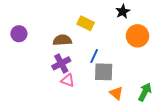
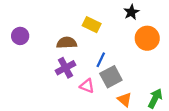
gray square: (104, 72) -> (111, 77), turned -30
pink triangle: (68, 80) -> (87, 86), moved

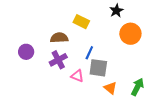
purple circle: (20, 36) -> (26, 52), moved
gray square: (111, 77) -> (98, 68), turned 36

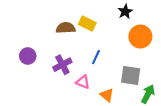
brown semicircle: (59, 38) -> (66, 28), moved
gray square: (98, 68) -> (131, 76), moved
orange triangle: (110, 88) -> (107, 95), moved

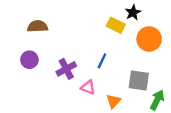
yellow rectangle: (87, 23) -> (116, 25), moved
brown semicircle: (66, 28) -> (37, 26), moved
orange triangle: (107, 95) -> (113, 101), turned 32

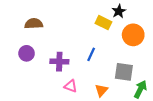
purple cross: (66, 69) -> (59, 62), turned 30
pink triangle: (88, 87) -> (71, 86), moved

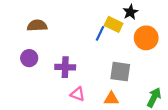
blue line: (91, 54) -> (100, 33), moved
gray square: (124, 72) -> (120, 72), moved
orange triangle: (101, 90) -> (111, 99), turned 48

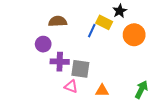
brown semicircle: (37, 26) -> (58, 21), moved
purple circle: (29, 58) -> (43, 44), moved
gray square: (120, 72) -> (80, 69), moved

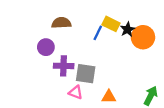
black star: (120, 11) -> (128, 29), moved

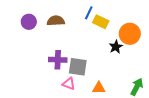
black star: (128, 29) -> (116, 47), moved
blue line: (98, 33) -> (89, 13), moved
purple circle: (46, 47) -> (29, 22), moved

